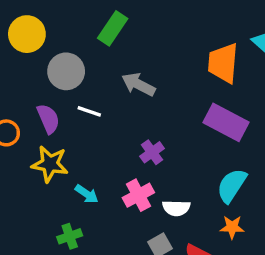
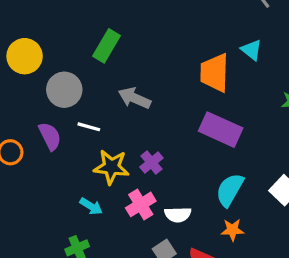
yellow star: (50, 164) -> (111, 167), moved

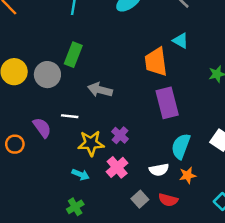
gray circle: (64, 90) -> (47, 75), moved
purple rectangle: (221, 130) -> (167, 103), turned 60
white semicircle: (178, 215) -> (159, 170), moved

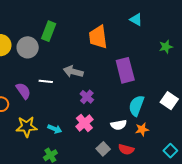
orange trapezoid: (156, 62) -> (98, 37), moved
gray arrow: (100, 90) -> (73, 72), moved
yellow star: (91, 143) -> (27, 127), moved

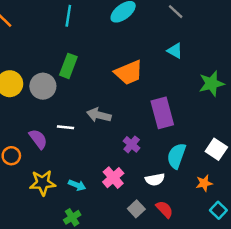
orange trapezoid: (98, 37) -> (129, 72), turned -105
green star: (166, 47) -> (211, 84), size x1.5
purple cross: (87, 97) -> (132, 144), moved
orange star: (142, 129) -> (204, 183), moved
red semicircle: (126, 149) -> (164, 209), turned -147

